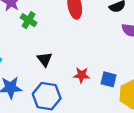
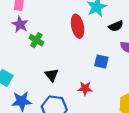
blue square: (108, 79) -> (101, 62), moved

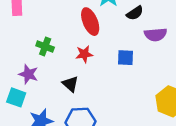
purple star: (20, 24) -> (28, 74), moved
red star: (85, 88) -> (84, 54), moved

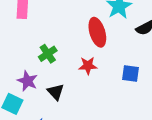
green cross: (45, 47) -> (48, 54), turned 30
black triangle: (70, 84) -> (56, 92), moved

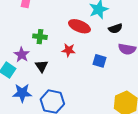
red ellipse: (97, 32) -> (79, 26), turned -60
green cross: (48, 54) -> (40, 37), turned 32

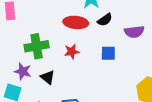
black semicircle: (115, 29) -> (105, 20), moved
green cross: (40, 37) -> (37, 46), size x1.5

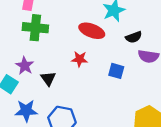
black semicircle: (105, 20) -> (134, 37), moved
green cross: (37, 46) -> (35, 28), moved

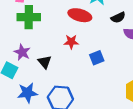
blue square: (116, 71) -> (97, 58), moved, turned -32

